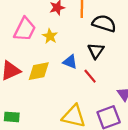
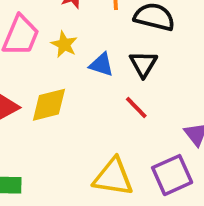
blue triangle: (70, 62) -> (101, 65), moved

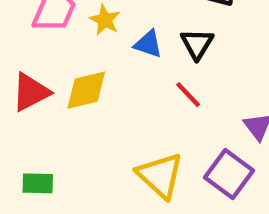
purple square: (172, 175) -> (229, 174), turned -30
yellow triangle: (113, 177) -> (160, 175), turned 33

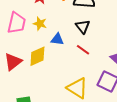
blue triangle: (148, 44) -> (57, 39), moved

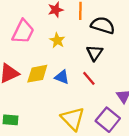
yellow star: (40, 24) -> (57, 40), moved
blue triangle: (57, 39) -> (62, 77), moved

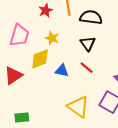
yellow diamond: (37, 74) -> (40, 59), moved

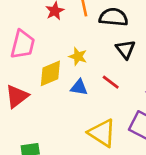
yellow star: (52, 38) -> (78, 56), moved
black triangle: (88, 44) -> (125, 49), moved

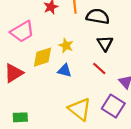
pink trapezoid: (23, 44) -> (22, 32), turned 40
red line: (111, 82) -> (99, 68), moved

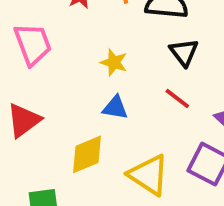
pink trapezoid: (22, 32) -> (33, 44), turned -75
yellow diamond: (42, 57) -> (87, 154), moved

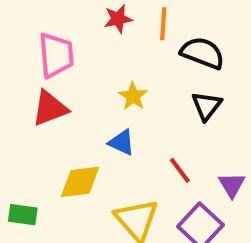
red line: (177, 99) -> (180, 170), moved
red triangle: (24, 120) -> (50, 108), moved

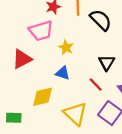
black semicircle: (202, 53) -> (101, 20), turned 30
pink trapezoid: (56, 55) -> (41, 31), moved, turned 85
black triangle: (207, 106) -> (107, 63), moved

